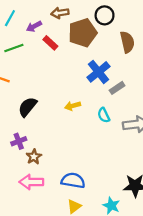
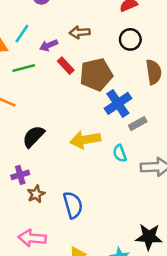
brown pentagon: (83, 33) -> (96, 75), moved
yellow arrow: (73, 106) -> (85, 140), size x1.6
blue semicircle: (73, 180) -> (73, 205), moved, turned 60
pink arrow: (31, 182) -> (32, 238), moved

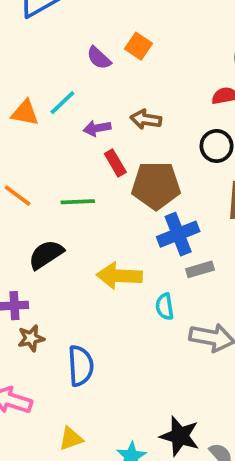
green line: (24, 68) -> (78, 202), moved

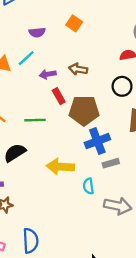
purple semicircle: (99, 58) -> (37, 32), moved, turned -49
blue semicircle: (81, 366) -> (31, 241), moved

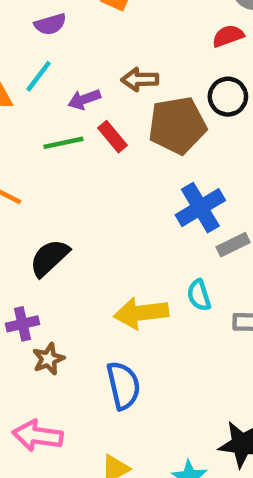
brown pentagon: (84, 111) -> (177, 125), moved
green line: (35, 120) -> (63, 143), moved
yellow arrow: (60, 167) -> (141, 313), moved
blue semicircle: (31, 241) -> (123, 385), moved

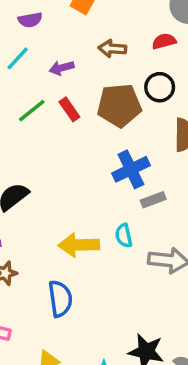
brown arrow: (140, 79) -> (112, 49), moved
purple arrow: (84, 99) -> (62, 68), moved
green line: (63, 143) -> (32, 111), turned -32

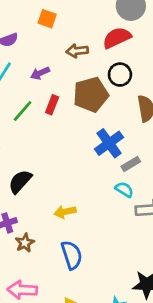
red semicircle: (164, 41) -> (117, 38), size x1.5
red rectangle: (69, 109) -> (52, 105), turned 66
cyan semicircle: (124, 236) -> (124, 190), moved, turned 144
yellow arrow: (79, 245) -> (65, 212), moved, size x0.7

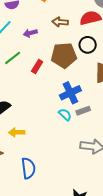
red rectangle: (52, 105) -> (37, 67), moved
cyan semicircle: (124, 190) -> (65, 115), moved
yellow arrow: (65, 212) -> (17, 132), moved

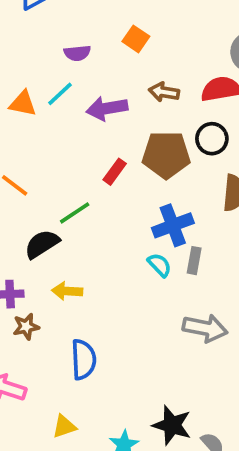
purple arrow: (30, 33) -> (107, 108), size x1.5
green line: (13, 58) -> (75, 213), moved
gray rectangle: (83, 111) -> (194, 261), turned -64

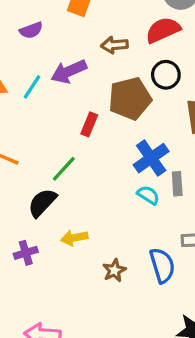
cyan line: (60, 94) -> (32, 87), moved
brown star: (26, 327) -> (114, 270), moved
blue semicircle: (83, 359) -> (162, 265), moved

